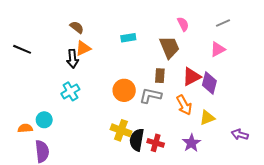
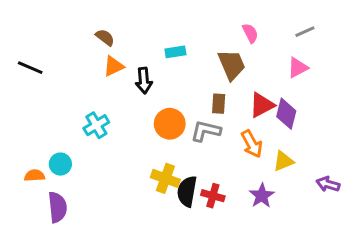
black arrow: (73, 59) -> (144, 81), moved

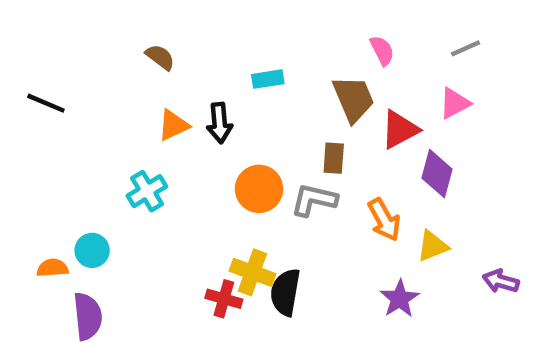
orange triangle: (114, 66) -> (173, 125), moved
red triangle: (262, 105) -> (400, 130), moved
red cross: (213, 196) -> (224, 299), moved

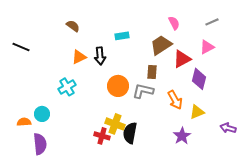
brown trapezoid: (353, 99) -> (161, 45), turned -100

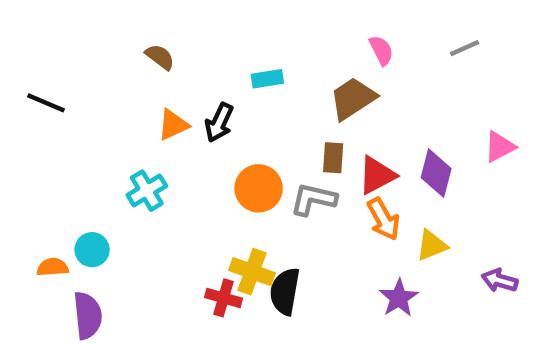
pink triangle: (207, 47) -> (500, 147), moved
black arrow: (100, 56) -> (219, 123), turned 30
red triangle: (182, 59) -> (377, 175), moved

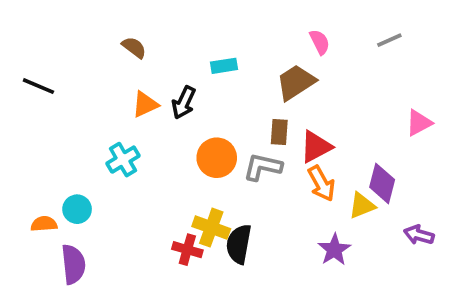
purple diamond: (436, 173) -> (382, 183), moved

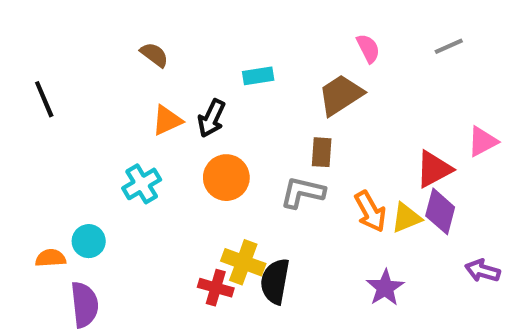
black line: (38, 86) -> (44, 99), turned 44
red triangle: (316, 147) -> (434, 169), moved
orange circle: (217, 158) -> (226, 178), moved
yellow triangle: (362, 205) -> (406, 218), moved

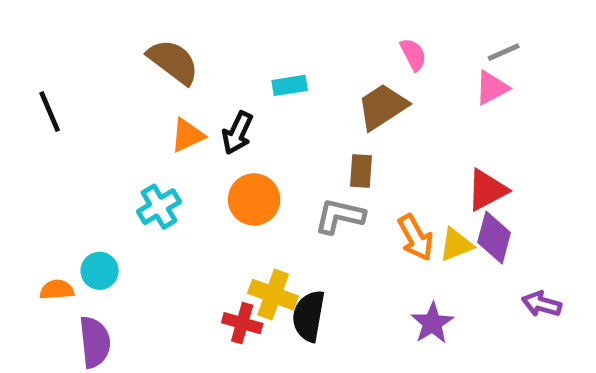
brown semicircle: (154, 55) -> (173, 62), size x1.6
pink triangle: (483, 142) -> (492, 88), moved

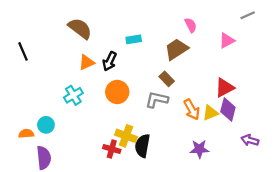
gray line: (504, 52) -> (248, 15), moved
brown rectangle: (361, 171) -> (167, 79), turned -48
purple star: (432, 323) -> (199, 149), turned 30

